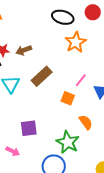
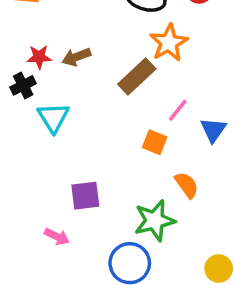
brown rectangle: (42, 76) -> (137, 77), moved
green star: (68, 142) -> (155, 221), turned 30

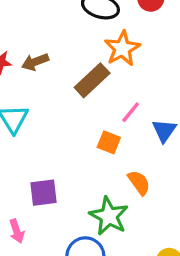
green star: (155, 221) -> (109, 216), turned -30
pink arrow: (57, 237) -> (17, 231), turned 45

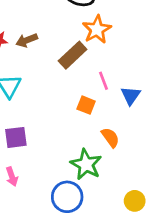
pink line: (131, 112) -> (104, 81), turned -60
purple square: (43, 193) -> (16, 137), moved

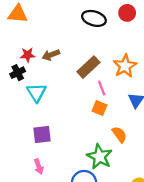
orange star: (97, 29) -> (125, 66), moved
pink line: (104, 81) -> (102, 88), moved

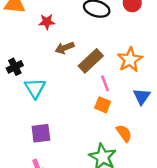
red star: (28, 55) -> (47, 22), moved
brown arrow: (51, 55) -> (65, 48), moved

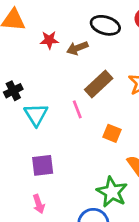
brown arrow: (65, 48) -> (77, 48), moved
pink line: (105, 83) -> (77, 109), moved

